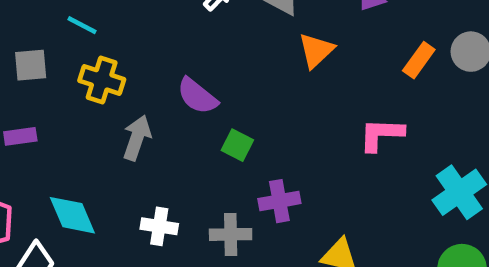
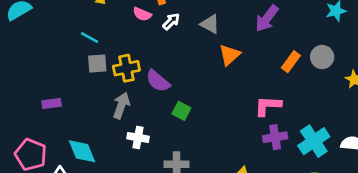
gray square: (31, 65) -> (97, 64), moved
yellow cross: (102, 80) -> (126, 68), moved, turned -30
purple cross: (279, 201) -> (275, 137), moved
white cross: (159, 226) -> (138, 138), moved

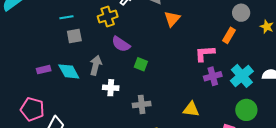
cyan line: (90, 38) -> (66, 17), turned -32
orange rectangle: (291, 62) -> (229, 35), moved
yellow cross: (126, 68) -> (108, 17), moved
cyan diamond: (82, 151) -> (69, 71), moved

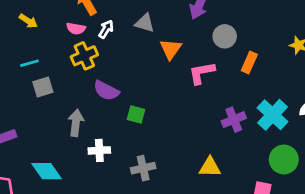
gray circle: (241, 13) -> (225, 36), moved
pink L-shape: (205, 53) -> (202, 73), moved
cyan diamond: (69, 71) -> (47, 171), moved

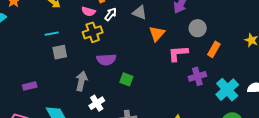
purple semicircle: (106, 91) -> (106, 60), turned -36
purple cross: (234, 120) -> (197, 76), moved
white cross: (99, 150) -> (97, 103), turned -35

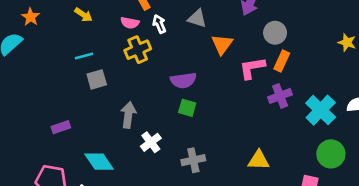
white arrow: (111, 14) -> (159, 24), turned -56
orange rectangle: (214, 49) -> (282, 61), moved
purple semicircle: (106, 60) -> (183, 80), moved

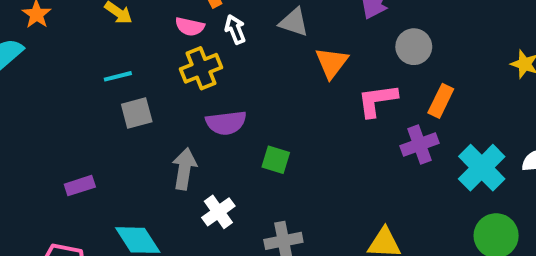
orange rectangle: (282, 61) -> (441, 101), moved
purple semicircle: (183, 80) -> (226, 123), moved

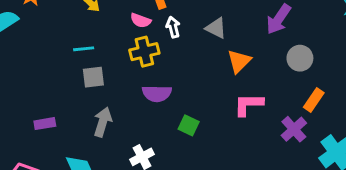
pink L-shape: (377, 100) -> (248, 104), moved
purple cross: (419, 144) -> (294, 129), turned -30
gray arrow: (184, 169) -> (103, 122), moved

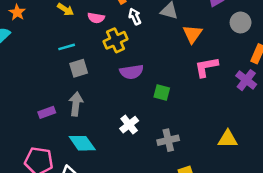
pink semicircle: (141, 20) -> (96, 18), moved
gray arrow: (103, 122) -> (76, 104), moved

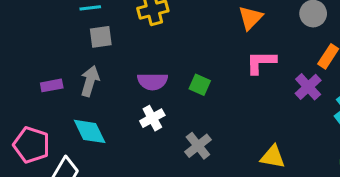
purple semicircle: (132, 72) -> (152, 81), moved
gray cross: (168, 140) -> (198, 146), turned -35

